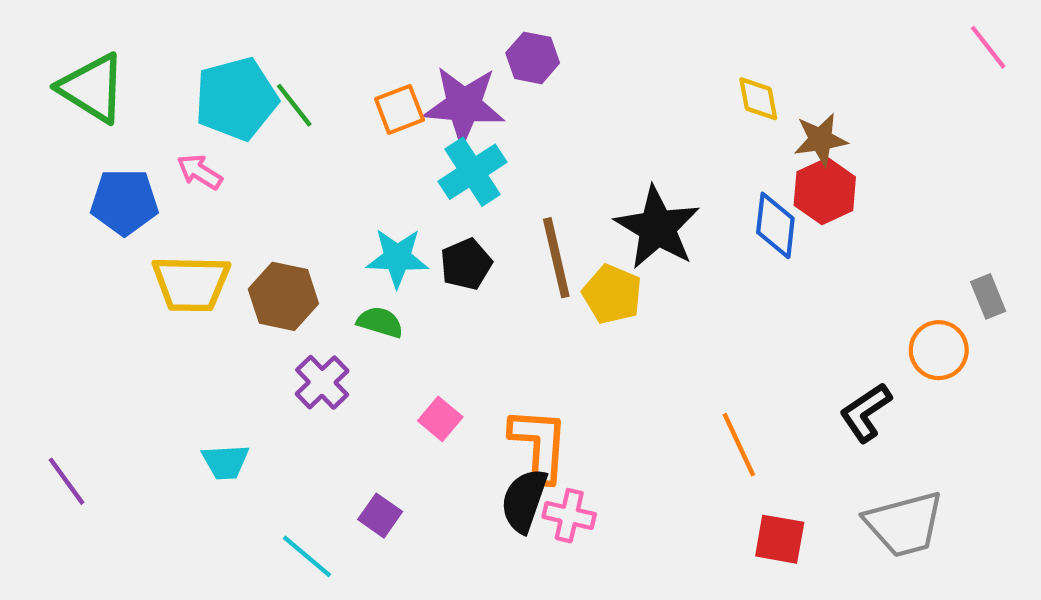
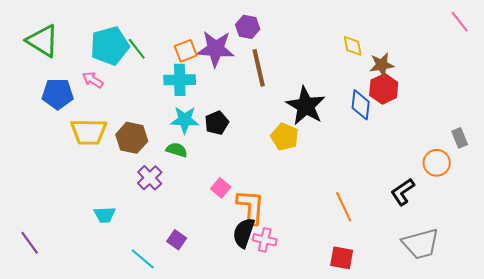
cyan cross: (473, 172) -> (180, 80), moved, turned 32
brown line: (556, 258) -> (259, 68), moved
pink square: (440, 419) -> (221, 188), moved
purple line: (66, 481) -> (30, 243), moved
red square: (780, 539) -> (342, 258), moved

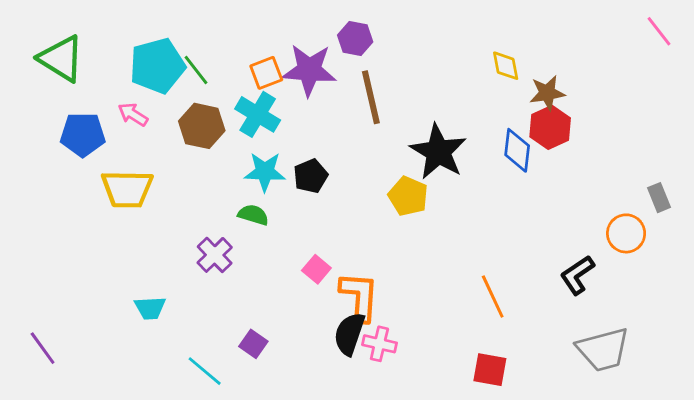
cyan cross: (180, 80) -> (258, 114), turned 32
brown hexagon: (132, 138) -> (202, 126), moved

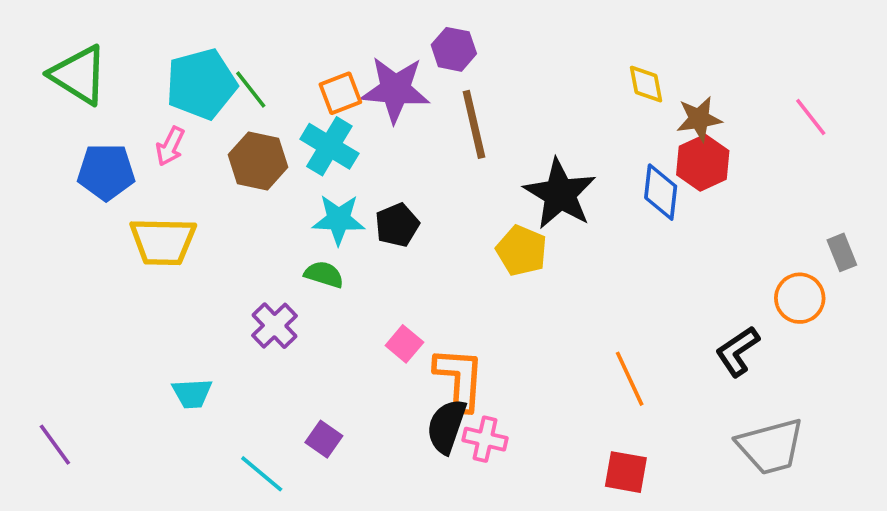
pink line: (659, 31) -> (811, 117), moved
pink arrow: (133, 114) -> (170, 146), turned -96

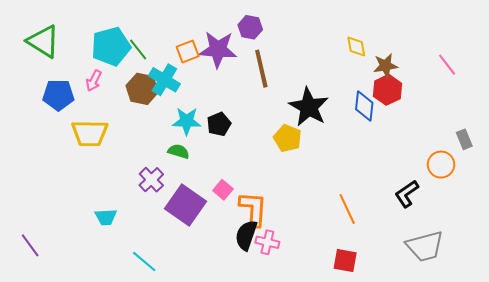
cyan cross: (329, 146) -> (164, 80), moved
purple square: (324, 439) -> (186, 205), moved, size x2.0

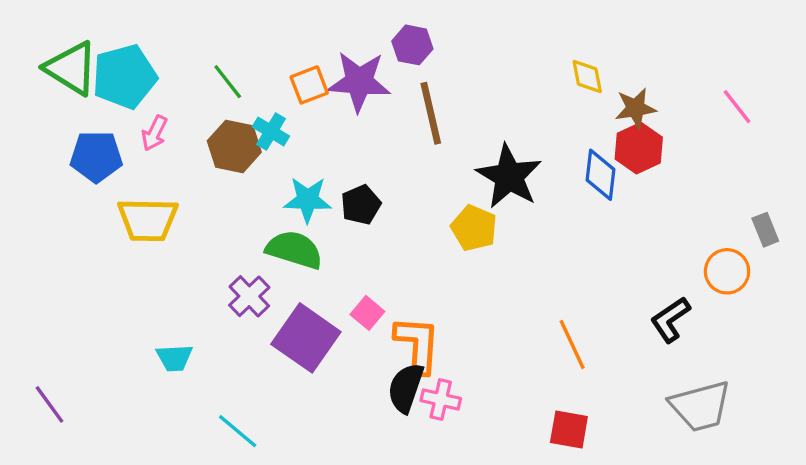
cyan pentagon: (111, 46) -> (124, 77), moved
cyan cross: (164, 80) -> (271, 131), size x0.7
green semicircle: (179, 151) -> (294, 250), size x1.6

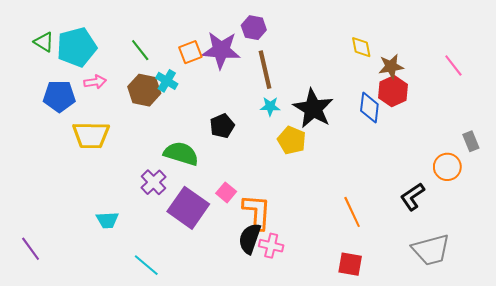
green triangle: (71, 68) -> (44, 42), size x0.6
pink arrow: (154, 133) -> (95, 82), turned -125
cyan star: (308, 200) -> (270, 106), moved, size x0.7

